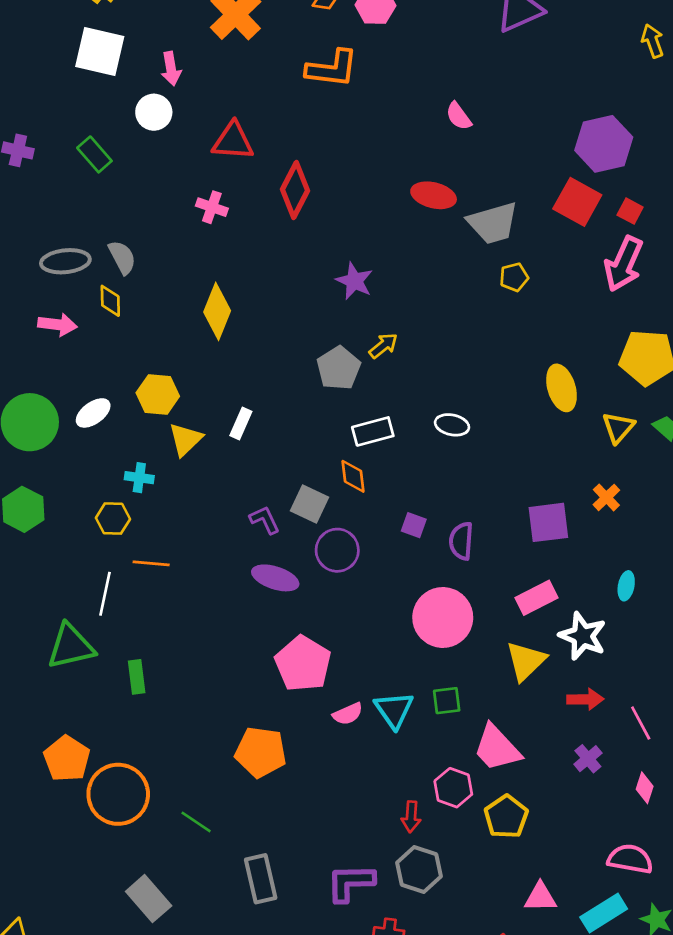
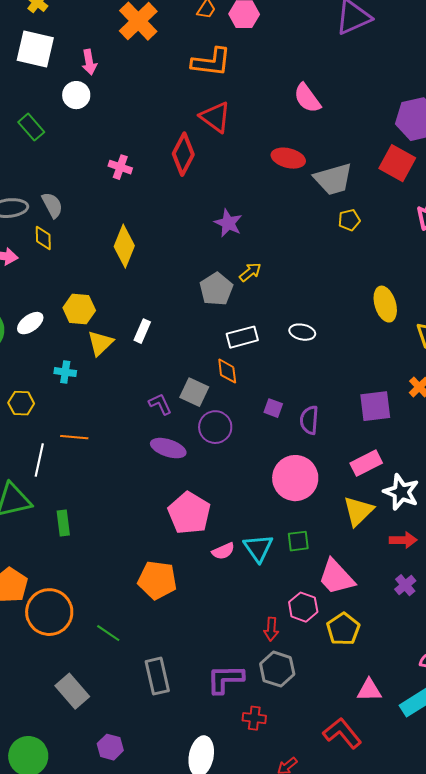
pink semicircle: (459, 116) -> (307, 98), size x1.4
red triangle: (233, 141) -> (215, 117), moved, turned 32
yellow hexagon: (113, 519) -> (21, 403), moved

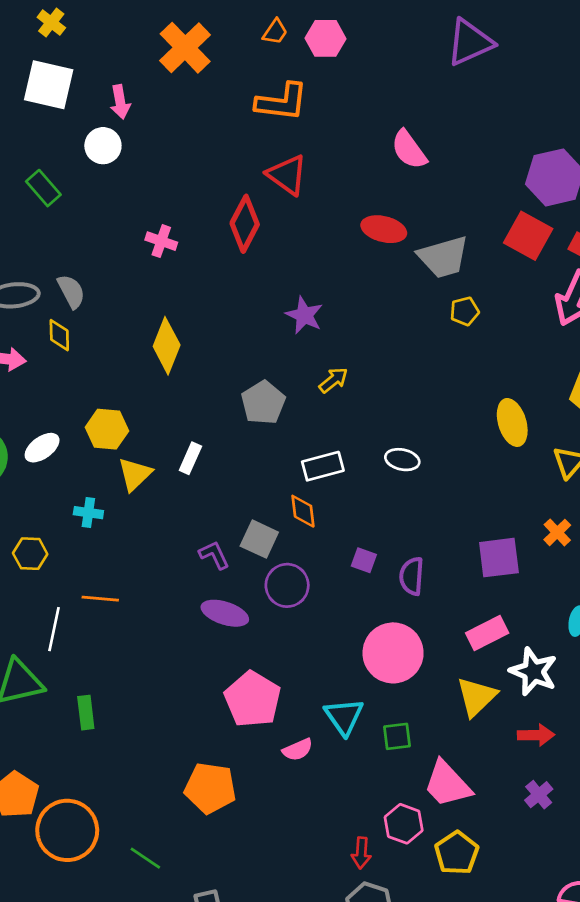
gray pentagon: (216, 289) -> (263, 403), moved
cyan triangle: (258, 548) -> (344, 717), moved

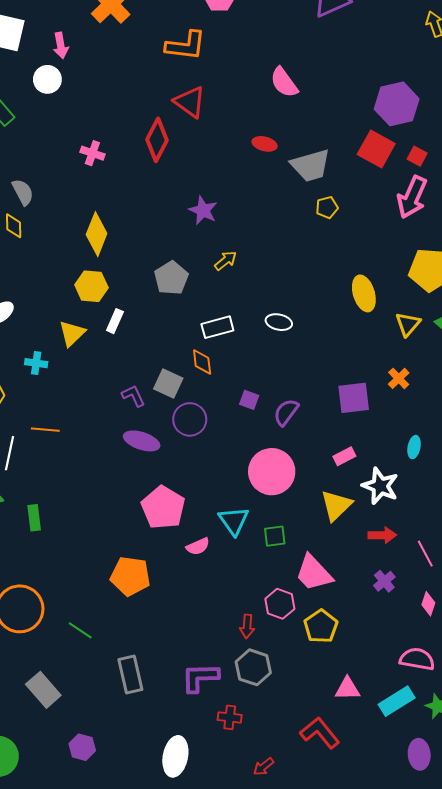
red ellipse: (384, 229) -> (265, 144), size x0.7
yellow hexagon: (107, 429) -> (91, 286), moved
purple semicircle: (412, 576) -> (286, 412), turned 32
pink rectangle: (487, 633) -> (344, 456), size x0.7

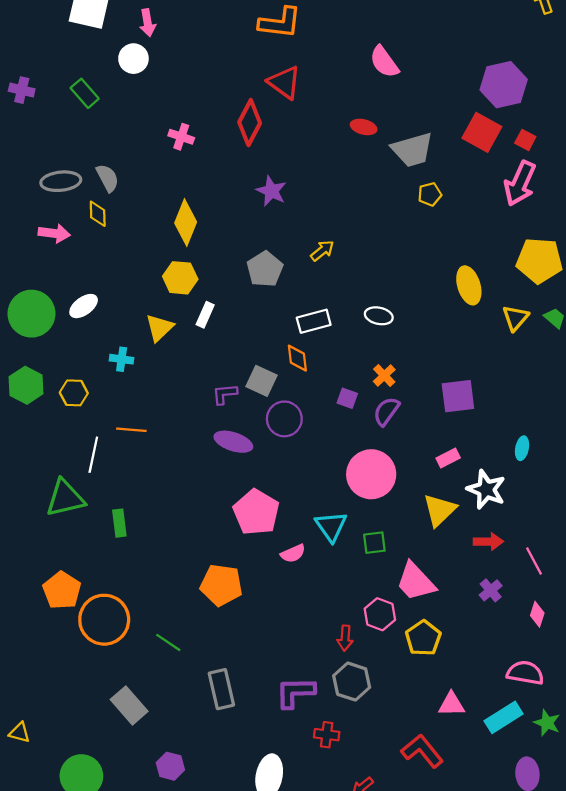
purple star: (203, 210) -> (271, 191), moved
orange cross: (399, 378) -> (384, 375), moved
purple L-shape: (133, 396) -> (225, 394), turned -70

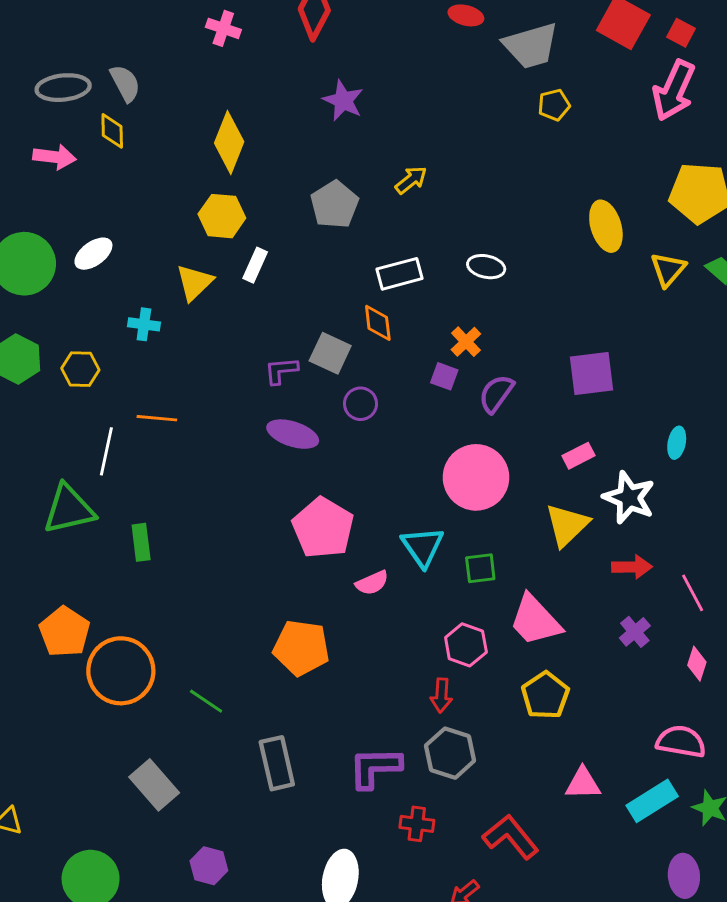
orange cross: (384, 375) -> (466, 342), moved
purple circle: (284, 419) -> (361, 404), size x0.7
orange pentagon: (221, 585) -> (301, 648), moved
pink hexagon: (380, 614) -> (466, 645), moved
red L-shape: (422, 751) -> (511, 837), moved

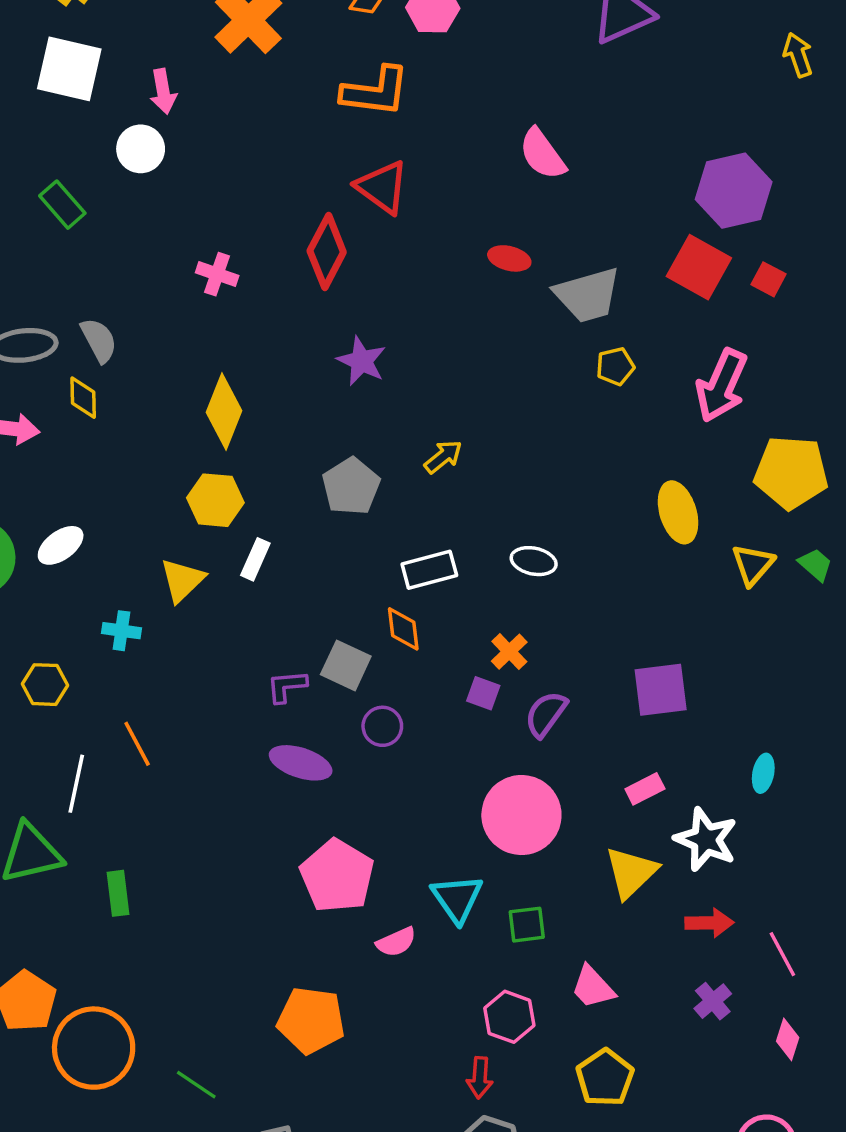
pink arrow: (674, 90) -> (721, 385), moved
orange line: (157, 418) -> (137, 744), turned 57
pink trapezoid: (535, 620) -> (593, 987), size x0.7

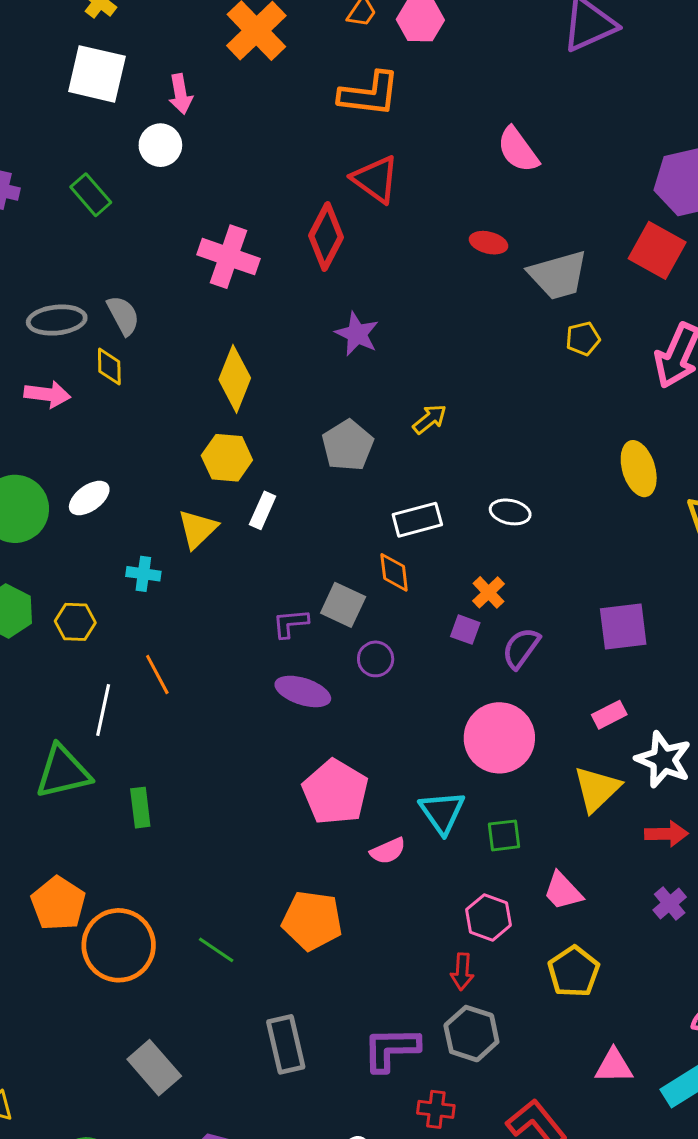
pink cross: (217, 274) -> (228, 257), size x1.6
green line: (196, 1085) -> (216, 950), moved

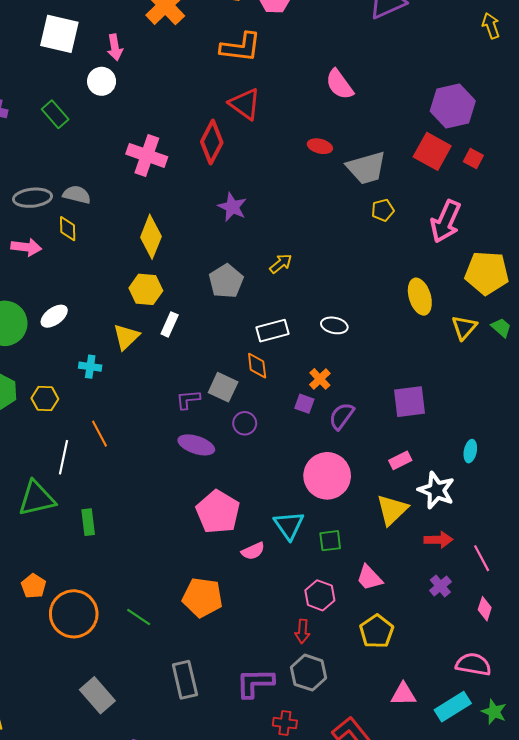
gray semicircle: (123, 315) -> (77, 195), turned -48
orange pentagon: (58, 904) -> (34, 586), size x0.7

